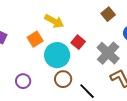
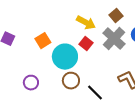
yellow arrow: (54, 21) -> (86, 23), moved
gray cross: (108, 53) -> (114, 39), moved

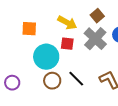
orange square: (43, 41) -> (29, 29), moved, turned 35
red square: (86, 44) -> (67, 44), turned -32
black line: (95, 93) -> (76, 79), moved

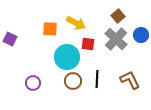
yellow arrow: (67, 23) -> (76, 23), moved
black line: (76, 79) -> (97, 79), turned 48

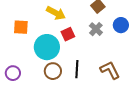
orange square: (50, 29) -> (21, 27), moved
gray cross: (116, 39) -> (96, 29), size x0.6
red square: (88, 44) -> (68, 34), turned -32

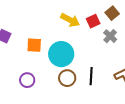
orange square: (21, 27) -> (34, 45), moved
red square: (68, 34) -> (93, 21), moved

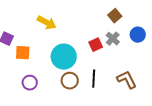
yellow arrow: (70, 20) -> (47, 23), moved
red square: (93, 21) -> (96, 45), moved
orange square: (34, 45) -> (23, 53), moved

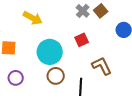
gray cross: (113, 39) -> (83, 11), moved
black line: (94, 79) -> (81, 87), moved
brown L-shape: (127, 80) -> (102, 66), moved

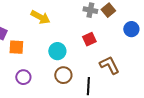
gray cross: (83, 11) -> (90, 10), turned -32
cyan circle: (50, 52) -> (57, 51), size x0.7

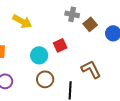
brown square: (108, 10) -> (90, 24), moved
red square: (89, 39) -> (60, 45), moved

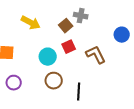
brown square: (90, 24) -> (66, 26), moved
brown L-shape: (91, 69) -> (96, 55), moved

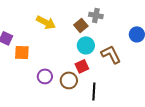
red square: (69, 47) -> (82, 66), moved
cyan circle: (48, 57) -> (86, 45), moved
purple circle: (14, 83) -> (45, 76), moved

